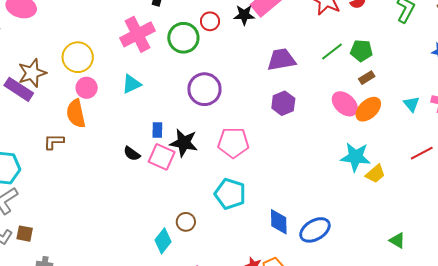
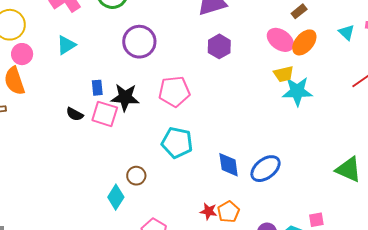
yellow trapezoid: (375, 174) -> (284, 74), moved, turned 35
green triangle: (397, 240) -> (348, 169), size x1.6

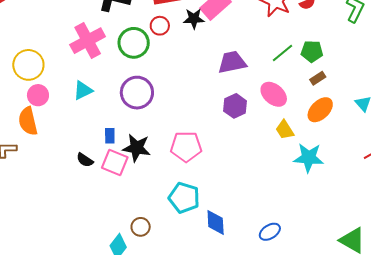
pink ellipse: (280, 40) -> (274, 94), moved
purple circle: (139, 42) -> (137, 93), moved
yellow trapezoid: (284, 74) -> (285, 130), moved, turned 65
blue diamond: (229, 165) -> (216, 222), moved
blue ellipse: (265, 169) -> (270, 232), size x0.7

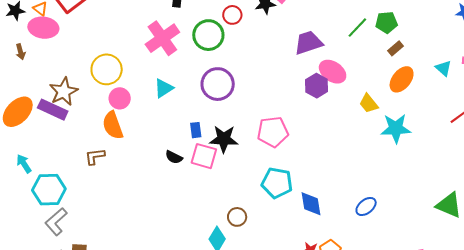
pink ellipse: (274, 94) -> (333, 72), moved

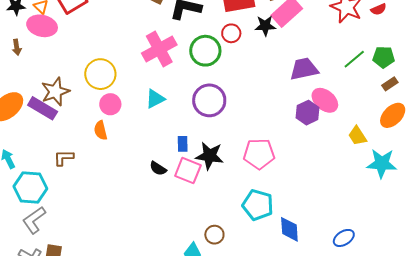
orange semicircle: (113, 125) -> (101, 130), size x0.7
brown L-shape: (95, 156) -> (64, 158), moved

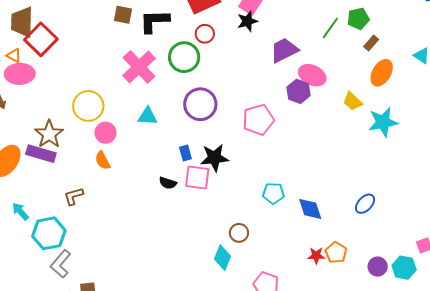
black star: (265, 26) -> (247, 21), moved
cyan triangle: (155, 99) -> (148, 116), turned 45
pink pentagon: (259, 154) -> (258, 120), moved
cyan pentagon: (258, 205) -> (273, 193), size x0.7

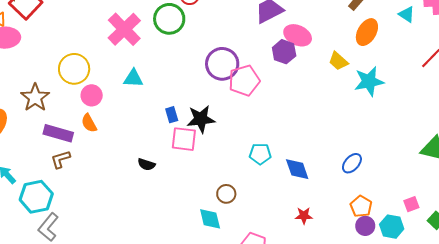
purple circle: (200, 104) -> (222, 64), moved
purple rectangle: (41, 154) -> (58, 133), moved
black semicircle: (168, 183) -> (146, 164), moved
orange pentagon: (336, 253) -> (361, 206), moved
cyan diamond: (223, 258) -> (210, 219), turned -35

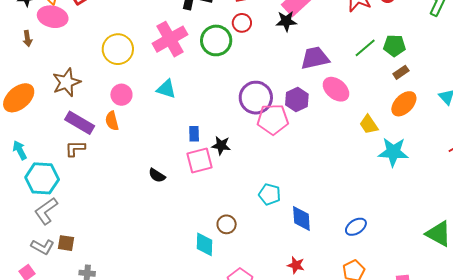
purple hexagon: (284, 52) -> (297, 100), moved
yellow circle: (74, 69) -> (118, 49), moved
black star: (201, 119) -> (221, 145), size x0.7
pink square: (184, 139) -> (200, 160), turned -36

